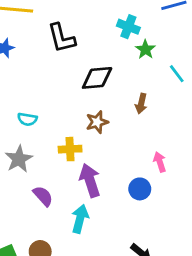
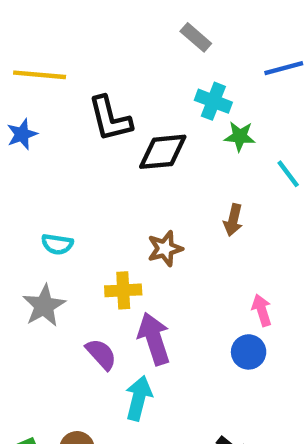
green star: (145, 49) -> (240, 136), turned -30
black diamond: (97, 78) -> (163, 152), moved
blue circle: (140, 189) -> (249, 352), moved
purple semicircle: (43, 196) -> (101, 354), moved

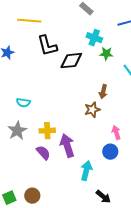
yellow line: (40, 75) -> (29, 21), moved
brown star: (165, 249) -> (92, 110), moved
yellow cross: (123, 290) -> (47, 131), moved
cyan arrow: (139, 398) -> (86, 171), moved

